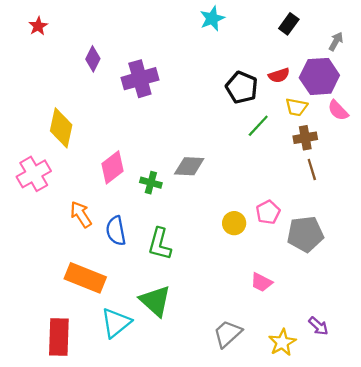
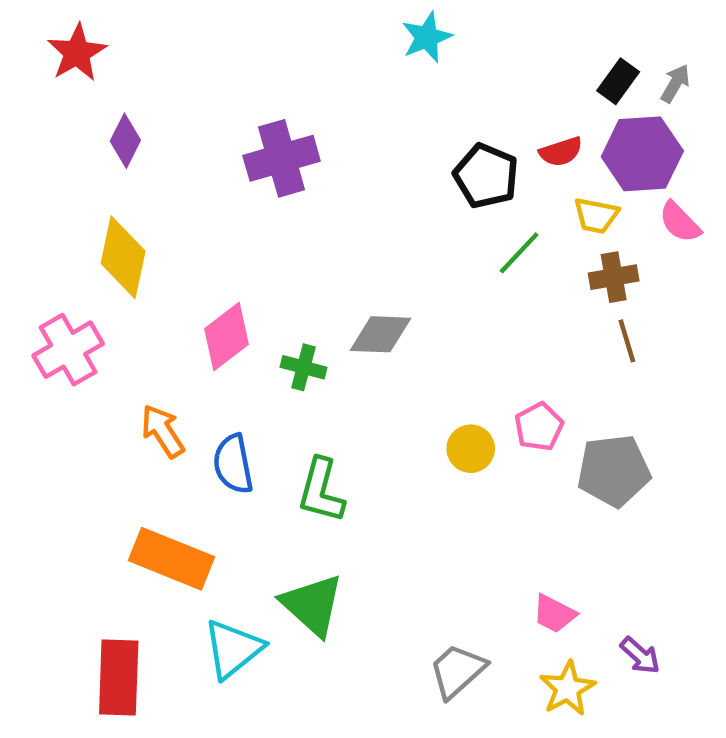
black rectangle: (289, 24) -> (618, 81), moved
red star: (38, 26) -> (77, 53), size x1.5
purple diamond: (93, 59) -> (125, 141), moved
pink trapezoid: (261, 282) -> (554, 614), moved

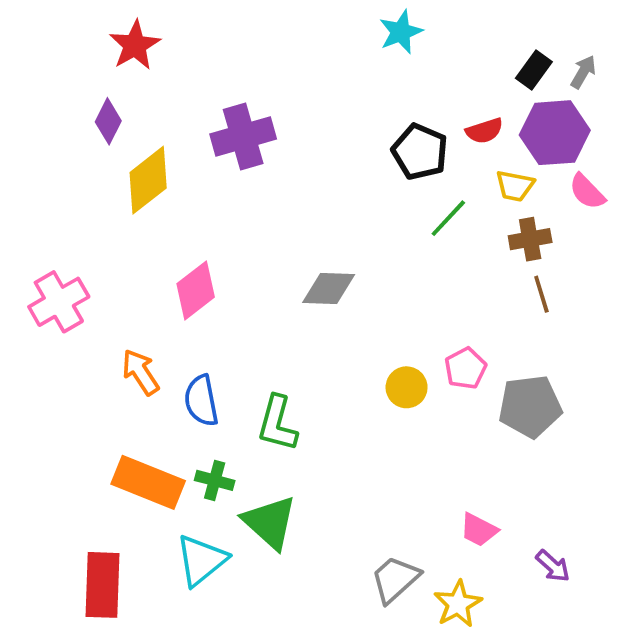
cyan star: (427, 37) -> (401, 32), moved
red star: (77, 53) -> (135, 45), moved
yellow diamond: (123, 257) -> (148, 180), moved, turned 40
green cross: (304, 367) -> (215, 480), moved
yellow star: (568, 688) -> (458, 604), moved

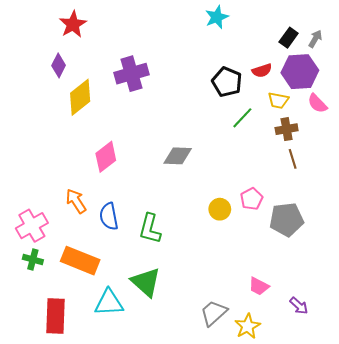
pink cross: (59, 302) -> (32, 226), moved
green cross: (215, 480) -> (33, 260), moved
cyan triangle: (201, 560) -> (109, 303), turned 36

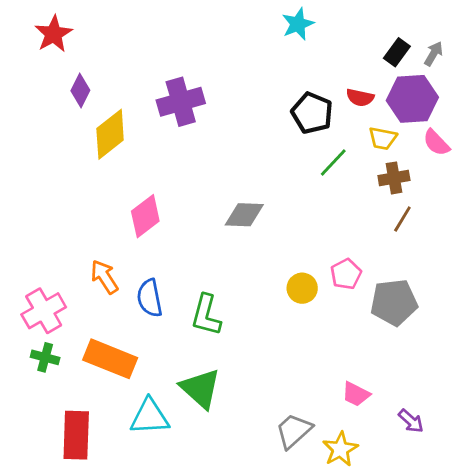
red star: (73, 24) -> (54, 34), moved
red semicircle: (262, 71) -> (360, 97), turned 30
brown line: (293, 159) -> (402, 219), turned 48

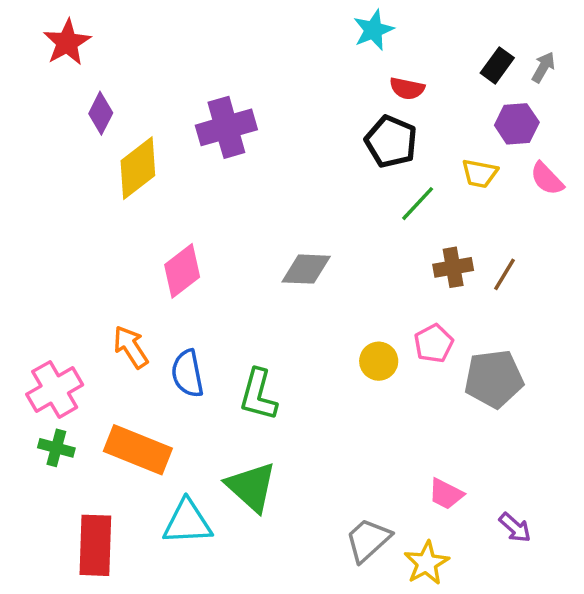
red semicircle: (360, 97) -> (407, 88), moved
purple hexagon: (412, 99) -> (517, 124), size x0.7
brown cross: (394, 178) -> (453, 267), moved

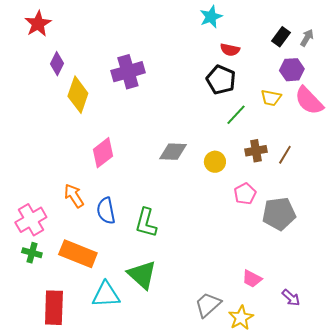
yellow diamond: (138, 168) -> (78, 95), turned -33
pink semicircle: (547, 179) -> (309, 101), size x1.5
yellow circle: (379, 361) -> (215, 162), moved

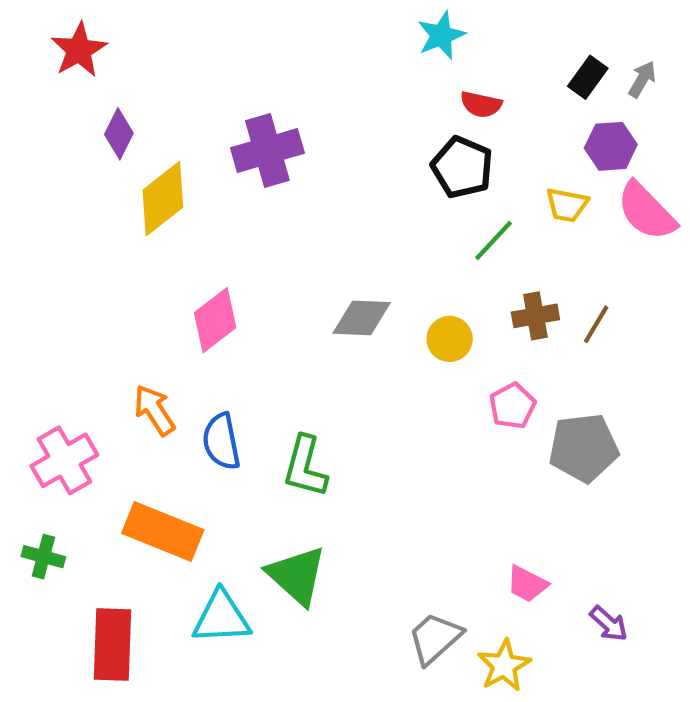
yellow diamond: (78, 95) -> (163, 199), turned 33
green cross: (32, 253) -> (43, 557), moved

